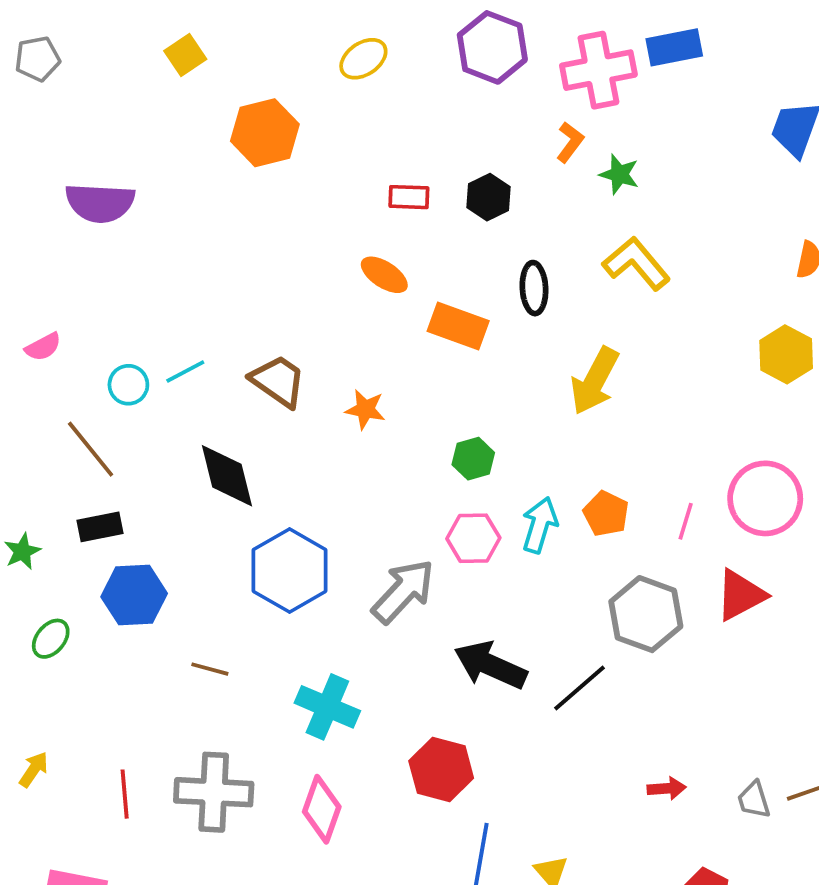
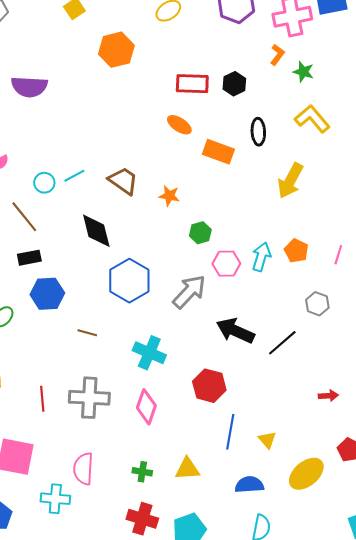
red rectangle: (409, 197) -> (192, 84), size x1.5
green hexagon: (473, 459) -> (200, 233), moved
gray hexagon: (646, 614) -> (317, 304), size x0.6

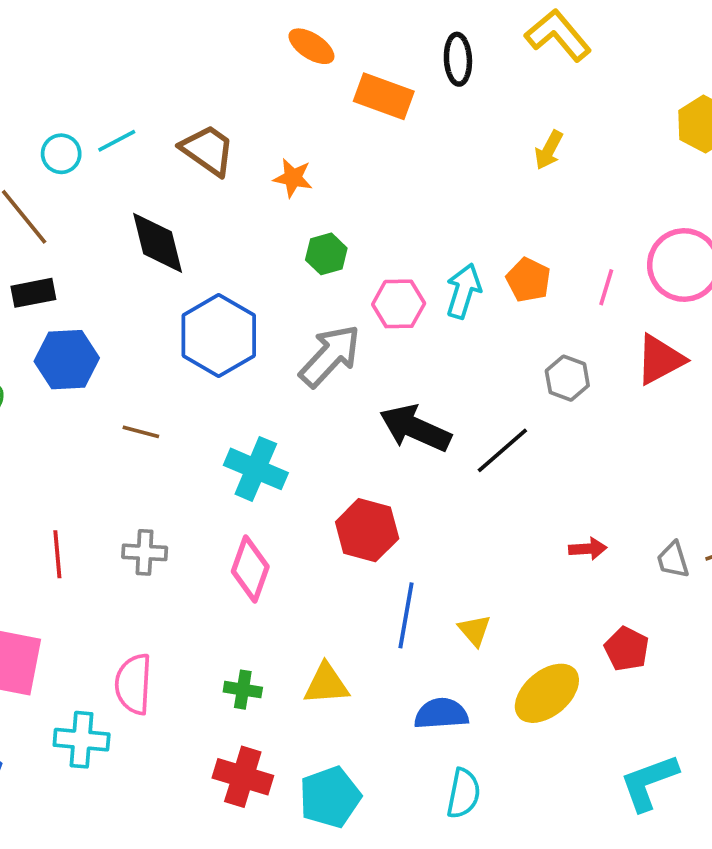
yellow arrow: (290, 181) -> (549, 150), moved, size x0.6
green hexagon: (200, 233) -> (326, 254), moved
gray cross: (89, 398) -> (145, 552), size x0.6

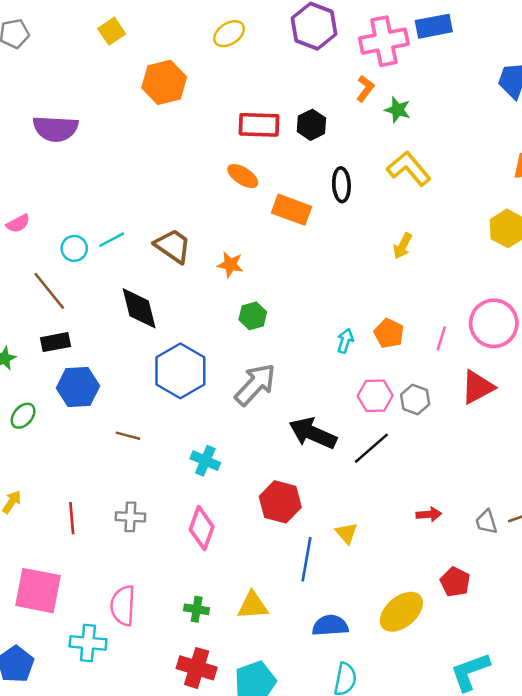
cyan arrow: (463, 291) -> (345, 341), size x0.7
pink hexagon: (399, 304) -> (375, 396), moved
cyan cross: (256, 469) -> (205, 461), size x0.7
yellow triangle: (475, 630) -> (346, 533), moved

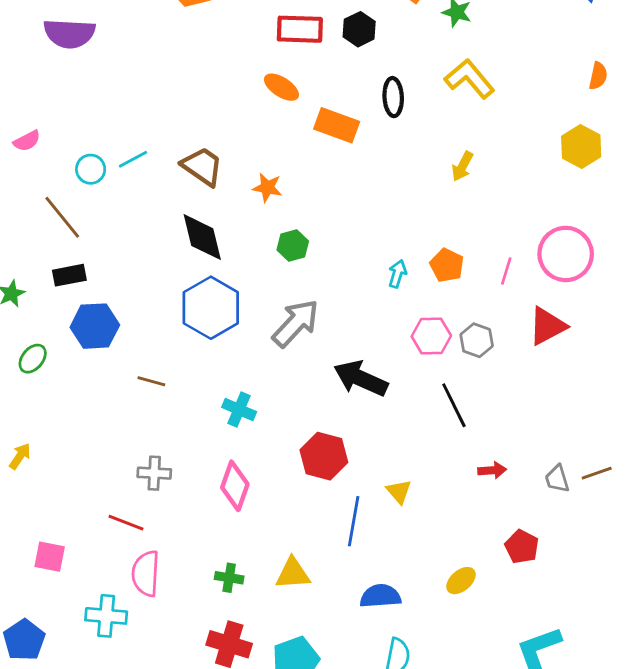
black diamond: (139, 308) -> (202, 237), moved
black line: (371, 448) -> (454, 405), moved, turned -75
red line: (72, 518) -> (126, 523), moved, turned -64
pink square: (38, 591) -> (50, 557), size x0.6
yellow ellipse: (401, 612) -> (461, 581), size x0.6

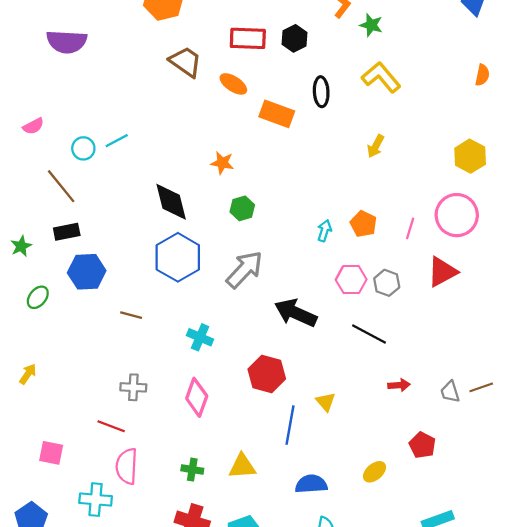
yellow hexagon: (581, 147) -> (470, 156), moved
brown trapezoid: (202, 166) -> (186, 62), moved
black line: (454, 405) -> (369, 334), turned -36

